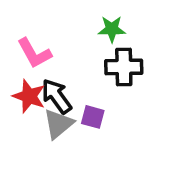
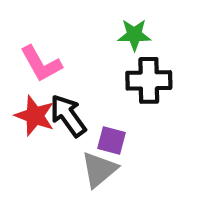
gray triangle: (58, 124) -> (99, 170), moved

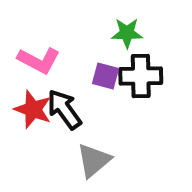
pink L-shape: (41, 64) -> (39, 60), turned -33
purple square: (111, 141) -> (105, 76), moved

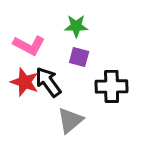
green star: (127, 33) -> (76, 26), moved
black cross: (141, 76) -> (112, 86), moved

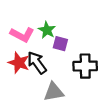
green star: (76, 26) -> (47, 30), moved, turned 30
gray triangle: (70, 120) -> (54, 92), turned 30

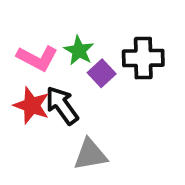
purple square: (60, 44) -> (102, 73), turned 32
black cross: (85, 66) -> (143, 58), moved

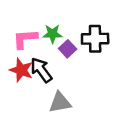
green star: (79, 51) -> (53, 34), turned -30
pink L-shape: (37, 58) -> (25, 39), turned 148

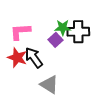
green star: (53, 34) -> (63, 28), moved
gray triangle: (60, 103) -> (49, 84), turned 42

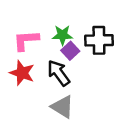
green star: (63, 28) -> (62, 35), moved
black arrow: (34, 58) -> (59, 73), moved

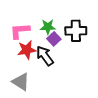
red star: (22, 73) -> (27, 50), moved, turned -30
gray triangle: (62, 107) -> (21, 82), moved

